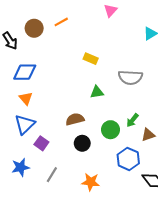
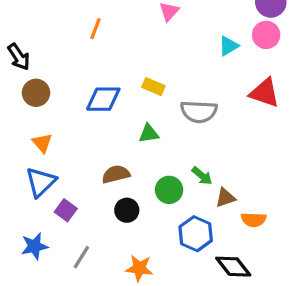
orange line: (61, 22) -> (95, 29), turned -40
brown circle: (34, 28) -> (36, 93), moved
yellow rectangle: (91, 59) -> (153, 87), moved
blue diamond: (25, 72) -> (103, 99), moved
green arrow: (132, 120) -> (202, 176), turned -88

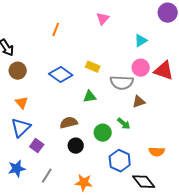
pink circle: (266, 35) -> (141, 68), moved
blue diamond: (103, 99) -> (61, 75), turned 35
brown triangle: (225, 198) -> (139, 102), moved

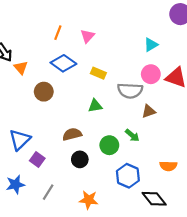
pink triangle: (103, 19) -> (87, 36), moved
brown circle: (18, 71) -> (44, 92), moved
blue diamond: (61, 75) -> (63, 63), moved
orange triangle: (22, 103) -> (21, 68), moved

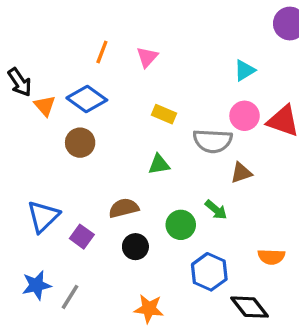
blue diamond: (63, 63) -> (87, 99), moved
purple square: (37, 159) -> (82, 237), moved
gray line: (48, 192) -> (70, 297), moved

